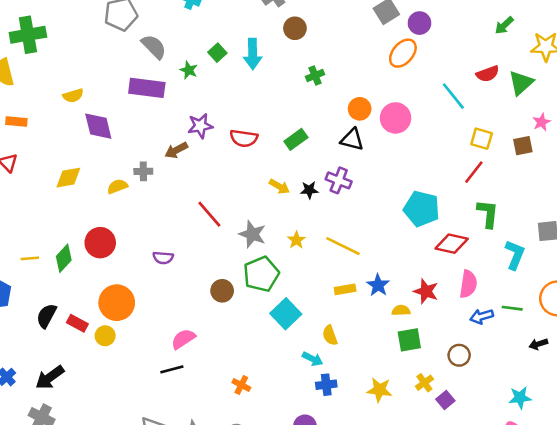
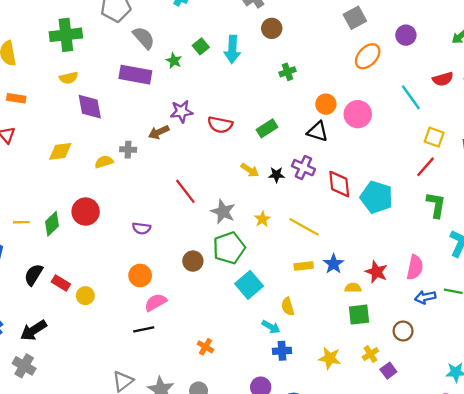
purple circle: (419, 23) -> (406, 35), moved
green cross: (28, 35) -> (66, 35), moved
red diamond: (452, 244) -> (339, 184), moved, turned 68
orange circle: (117, 303) -> (140, 275), moved, size x0.7

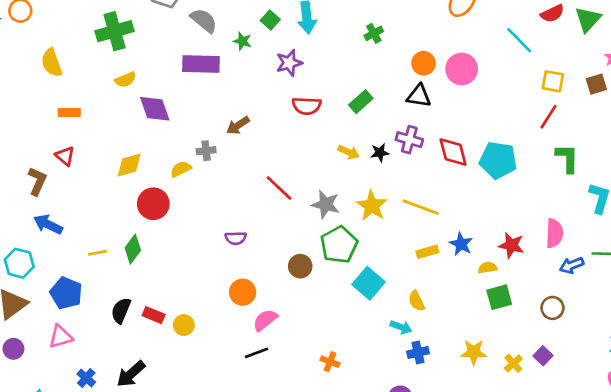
purple star: (182, 111) -> (289, 63), moved
red circle: (86, 212) -> (153, 204), moved
yellow star: (262, 219) -> (372, 206), size x1.6
yellow cross: (370, 354) -> (513, 363), moved

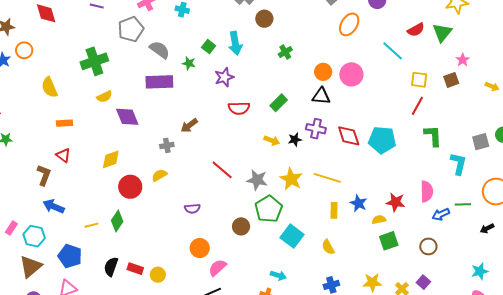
yellow semicircle: (181, 169) -> (159, 175), moved
yellow rectangle: (427, 252) -> (334, 210), turned -70
cyan arrow: (401, 327) -> (278, 275), moved

